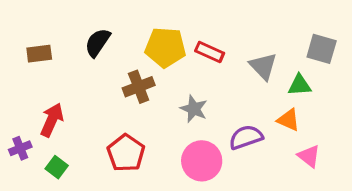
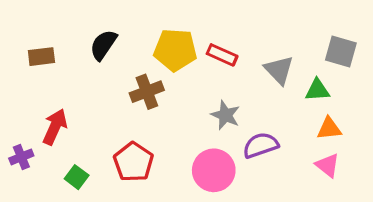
gray star: (194, 109) -> (225, 115), moved
orange triangle: (288, 120) -> (329, 129), moved, turned -30
green square: (57, 167) -> (77, 177), moved

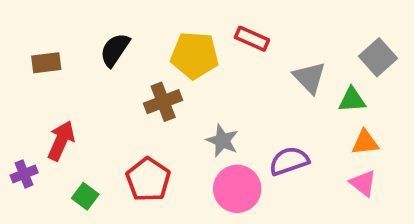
gray square: (341, 52) -> (378, 57), turned 32
red rectangle: (222, 55) -> (252, 39), moved
gray star: (225, 115) -> (222, 141), moved

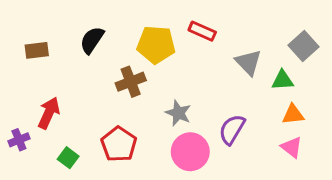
purple semicircle: (289, 161) -> (232, 129), turned -40

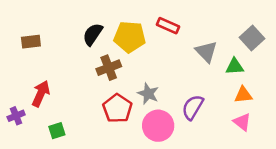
black semicircle: (92, 40) -> (93, 34), moved
red pentagon: (119, 144) -> (117, 108), moved
green square: (68, 158) -> (57, 131), turned 35

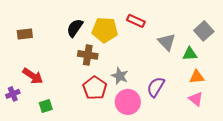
brown cross: (109, 68) -> (88, 55), turned 30
red arrow: (41, 94) -> (33, 76), turned 100

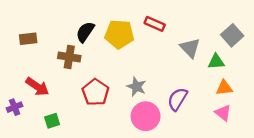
brown cross: (88, 55) -> (69, 57), moved
red pentagon: (95, 88) -> (95, 92), moved

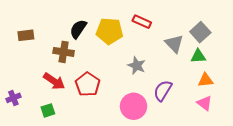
gray square: (232, 35) -> (200, 32), moved
red arrow: (37, 87) -> (54, 81), moved
gray star: (136, 87) -> (137, 66), moved

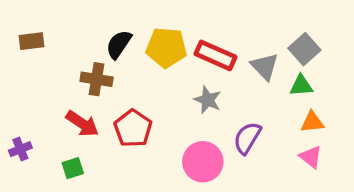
red rectangle: (142, 22) -> (216, 55), moved, size x1.4
brown rectangle: (26, 35) -> (31, 41), moved

